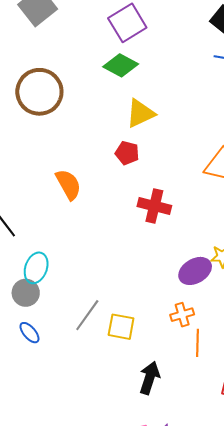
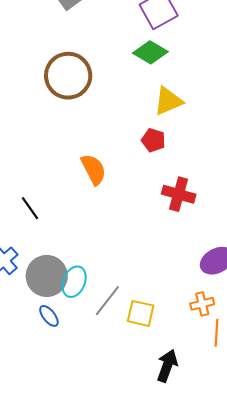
cyan ellipse: (36, 268) -> (74, 282), moved
gray circle: (26, 293) -> (47, 276), size x1.5

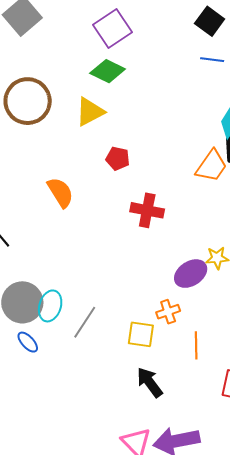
yellow triangle: (168, 101) -> (90, 112), moved
orange cross: (202, 304) -> (168, 312), moved
yellow square: (141, 313) -> (141, 334), moved
black arrow: (167, 366) -> (150, 382), turned -52

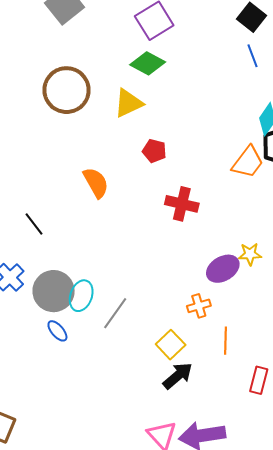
blue line: (212, 60) -> (252, 56), turned 60
yellow square: (141, 334) -> (171, 345), moved, turned 36
black arrow: (150, 382) -> (178, 376), turned 84

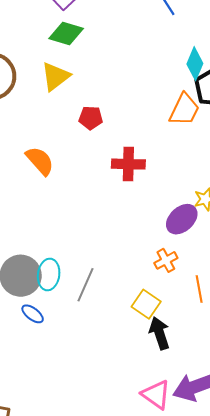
black arrow: (178, 376) -> (159, 333), turned -56

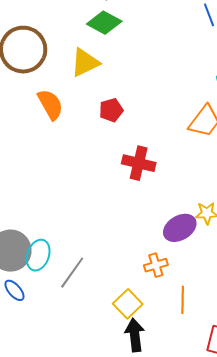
red pentagon: (91, 118) -> (111, 110), turned -30
orange semicircle: (40, 161) -> (50, 104), moved

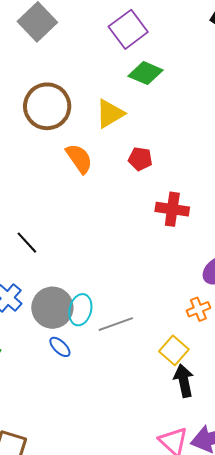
green diamond: (104, 23) -> (145, 73), moved
red pentagon: (111, 110) -> (140, 159), turned 30
gray line: (72, 273) -> (116, 324), turned 40

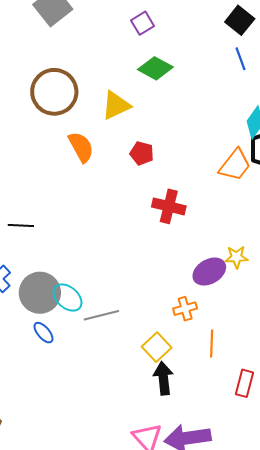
purple square: (128, 29) -> (142, 23), size x0.6
black line: (27, 243) -> (21, 226), turned -50
cyan ellipse: (80, 310) -> (67, 298), turned -68

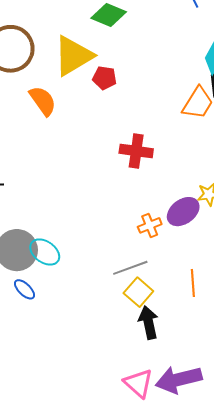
yellow triangle: (116, 105) -> (73, 56), size x1.4
red pentagon: (142, 153) -> (105, 78), moved
orange cross: (185, 309) -> (150, 225), moved
gray line: (101, 315) -> (130, 268), moved

